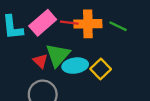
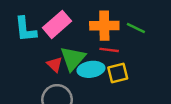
red line: (69, 23) -> (109, 50), moved
yellow square: (101, 69) -> (118, 73), turned 30

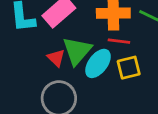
cyan ellipse: (91, 69) -> (98, 63), turned -45

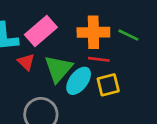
red triangle: (56, 58) -> (26, 62), moved

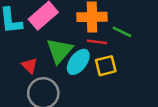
green line: (128, 35) -> (122, 32), moved
red triangle: (26, 62) -> (30, 66), moved

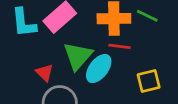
green line: (122, 32) -> (147, 16), moved
yellow square: (106, 66) -> (149, 81), moved

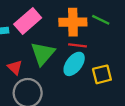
cyan ellipse: (99, 68) -> (74, 64), moved

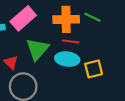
cyan ellipse: (74, 64) -> (67, 59), turned 60

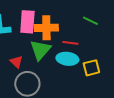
pink rectangle: (23, 18) -> (27, 22), turned -45
orange cross: (66, 19) -> (46, 28), moved

